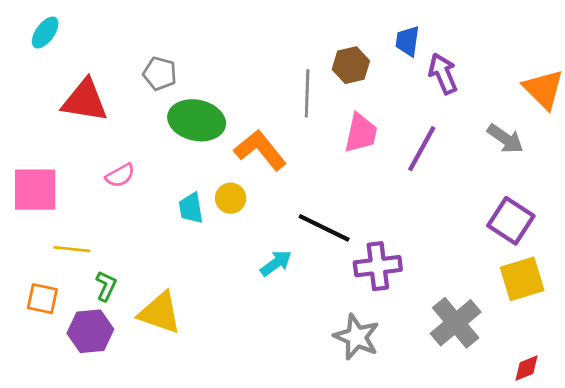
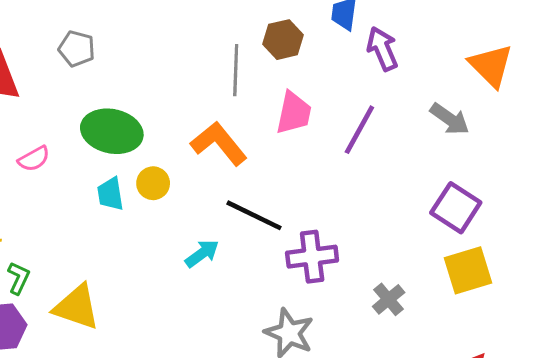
green ellipse: (197, 120) -> (112, 131), moved
orange L-shape: (260, 150) -> (219, 143), moved
gray cross: (456, 323) -> (389, 299), moved, size x0.6

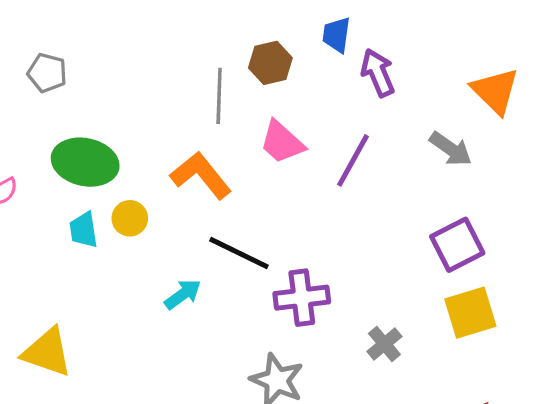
pink trapezoid: (294, 113) -> (282, 142), turned 120
purple square: (456, 208) -> (457, 245), turned 30

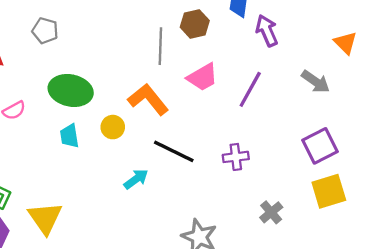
orange triangle: (495, 91) -> (345, 43), size x0.7
pink trapezoid: (282, 142) -> (203, 77), turned -72
yellow circle: (130, 218) -> (113, 127), moved
purple cross: (302, 298) -> (236, 157), moved, size x0.7
yellow triangle: (47, 352) -> (45, 218), turned 36

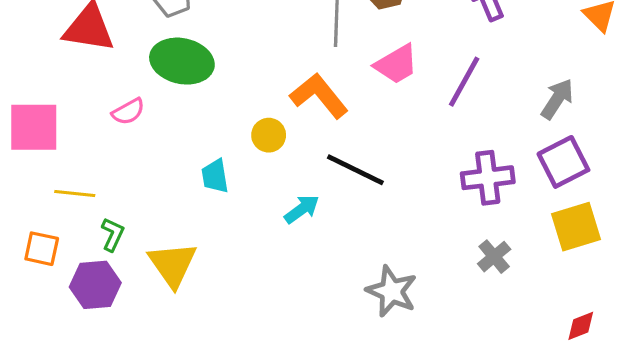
gray arrow: (316, 82) -> (557, 99), moved, turned -92
green ellipse: (71, 90) -> (182, 61), moved
cyan trapezoid: (70, 136) -> (215, 176), moved
purple cross: (236, 157) -> (488, 178), moved, size x1.4

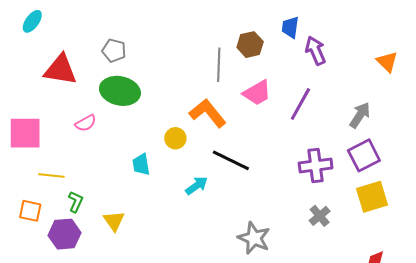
yellow triangle: (172, 264) -> (114, 221), size x0.7

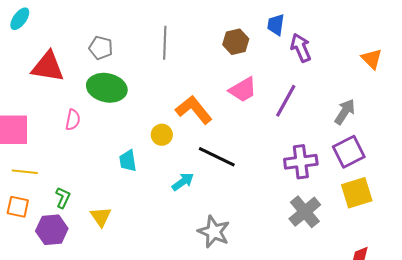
gray line: (219, 65) -> (165, 43), moved
pink semicircle: (86, 123) -> (73, 120), turned -50
yellow line: (51, 176) -> (25, 172), moved
gray cross: (320, 216) -> (305, 212), size x1.5
gray star: (254, 238) -> (214, 232), moved

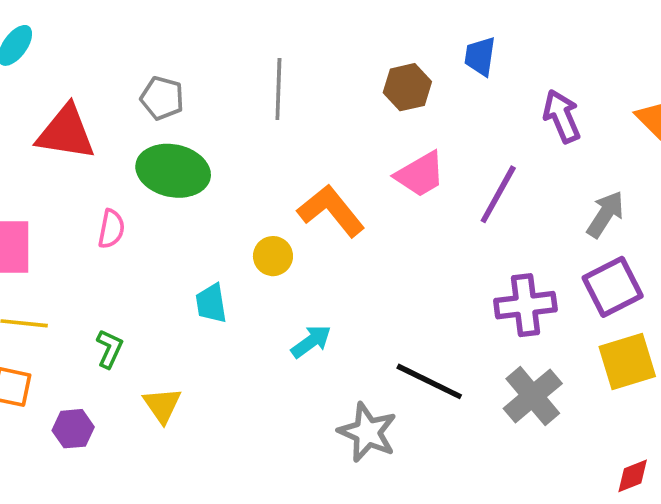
purple arrow: (301, 48) -> (562, 116), moved
black line: (217, 157) -> (429, 381), moved
green L-shape: (63, 198) -> (109, 349), moved
purple hexagon: (52, 230) -> (73, 429), size x0.7

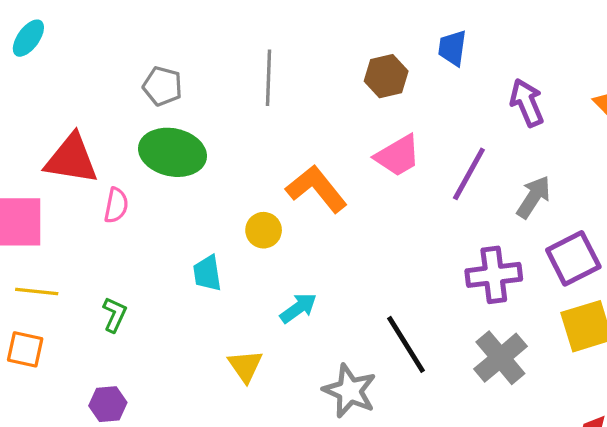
red triangle: (66, 133) -> (71, 159), moved
gray arrow: (605, 214) -> (534, 197), moved
black line: (429, 381) -> (406, 344), turned 32
yellow triangle: (162, 405) -> (245, 366), moved
purple hexagon: (73, 429) -> (108, 404), moved

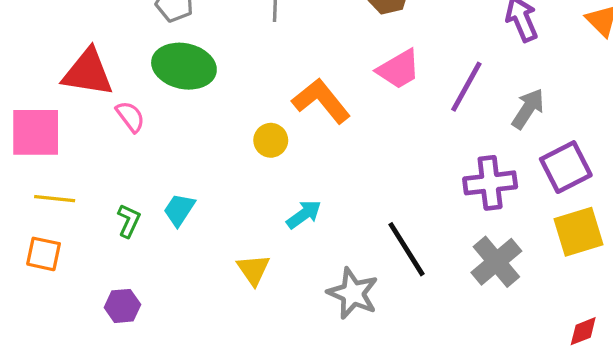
pink semicircle: (116, 205) -> (130, 117), turned -48
cyan trapezoid: (207, 273) -> (179, 210), moved, turned 42

